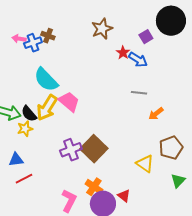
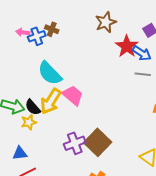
red star: (123, 53) -> (127, 46), size x1.6
gray line: (139, 93) -> (143, 74), moved

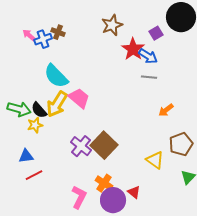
pink arrow: (23, 32) -> (29, 35), turned 32
purple cross: (75, 143) -> (81, 146), turned -30

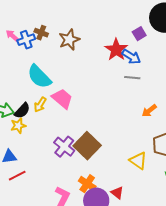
brown star: (112, 25) -> (69, 40), moved
yellow arrow: (57, 104) -> (40, 105), size x0.6
black semicircle: (39, 110) -> (22, 111), turned -96

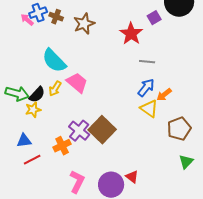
blue cross: (26, 40) -> (38, 13), moved
blue arrow: (131, 57) -> (146, 88), moved, turned -84
yellow triangle: (138, 161) -> (149, 109), moved
orange cross: (87, 184) -> (62, 146), moved, turned 30

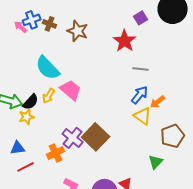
purple square: (154, 18) -> (141, 18), moved
brown star: (84, 24) -> (78, 31), turned -30
green triangle: (186, 162) -> (156, 162), moved

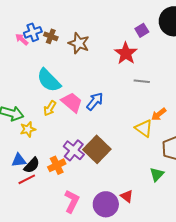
blue arrow: (140, 95) -> (95, 101), moved
black semicircle: (31, 102) -> (32, 165), moved

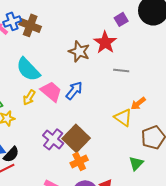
brown cross: (51, 36) -> (30, 25), size x1.5
brown star: (79, 43) -> (79, 51), moved
orange cross: (57, 165) -> (79, 161), moved

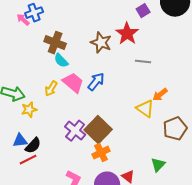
brown cross: (30, 25) -> (55, 43), moved
cyan semicircle: (28, 69) -> (61, 61), moved, size x0.6
green triangle: (136, 163) -> (158, 165), moved

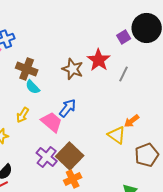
purple square: (143, 11) -> (124, 37), moved
gray line: (143, 62) -> (124, 74), moved, turned -70
pink trapezoid: (73, 83) -> (52, 122), moved

